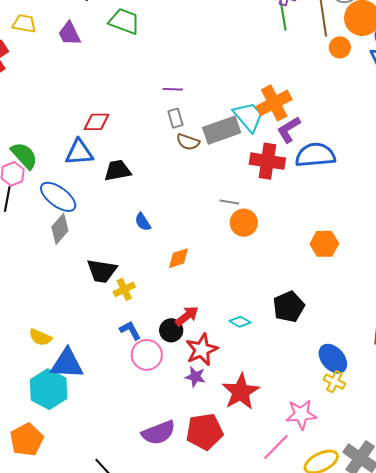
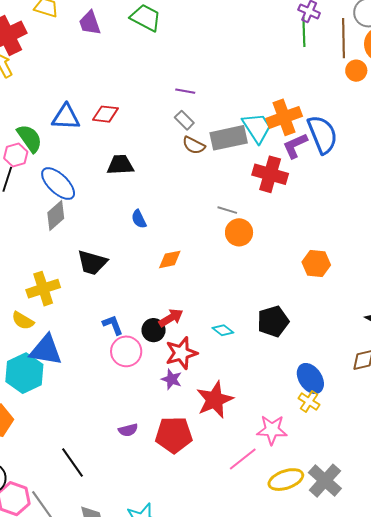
gray rectangle: (175, 118) -> (184, 120), turned -36
blue triangle: (79, 152) -> (66, 117), moved
blue semicircle: (315, 155) -> (323, 134), moved, turned 66
yellow cross: (124, 289) -> (43, 289), moved, size x1.5
purple semicircle: (159, 433) -> (128, 430), size x0.6

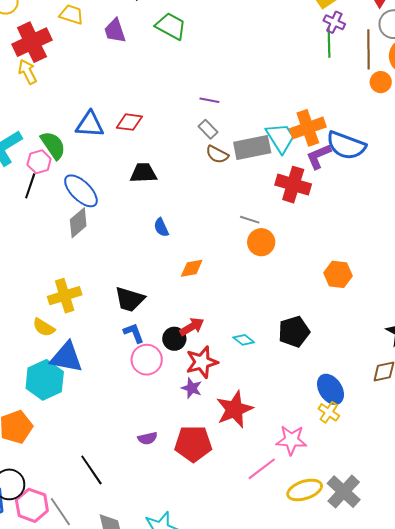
blue semicircle: (323, 134) -> (346, 145), turned 132
black trapezoid: (92, 262) -> (130, 299), moved

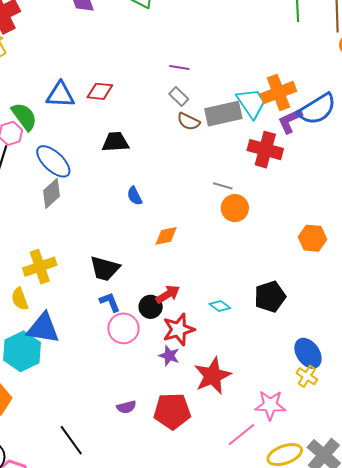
blue semicircle: (346, 145) -> (317, 109), turned -51
yellow semicircle: (44, 327) -> (20, 299), turned 40

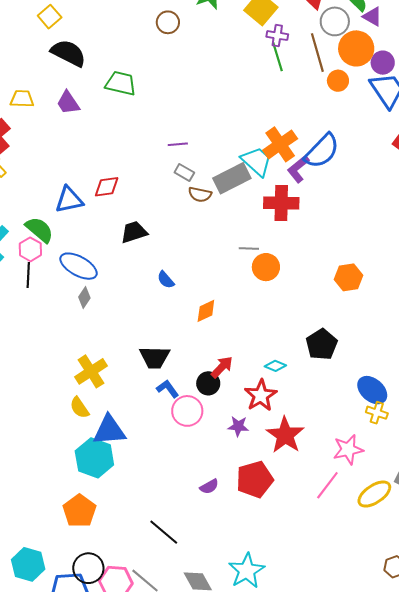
gray diamond: (51, 193) -> (84, 298), size x0.7
red star: (179, 329) -> (261, 395), moved

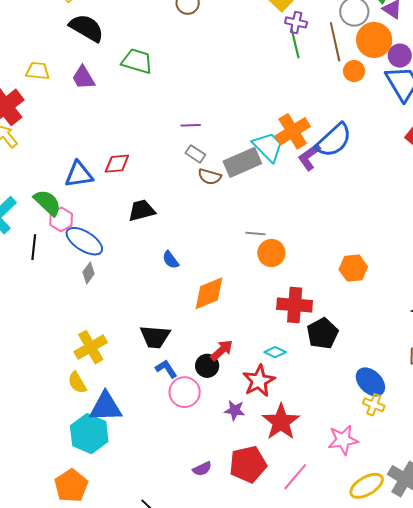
red cross: (281, 203) -> (295, 305), moved
pink hexagon: (30, 249) -> (61, 219), moved
orange diamond: (206, 311) -> (209, 293), size x1.5
pink line: (327, 485) -> (295, 477), moved

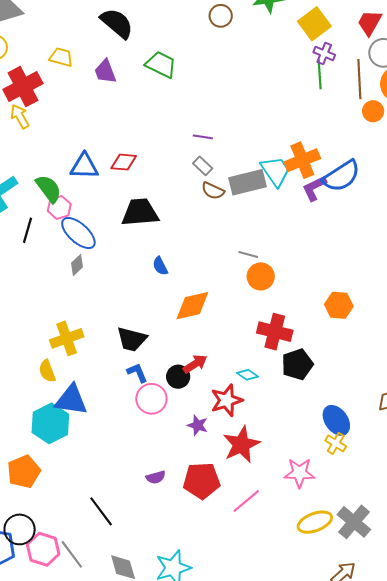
black trapezoid: (142, 210) -> (140, 212), size x1.4

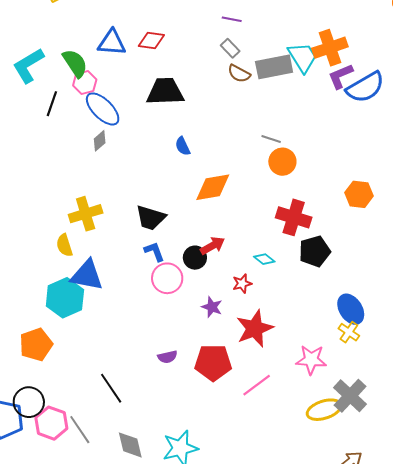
blue semicircle: (341, 176) -> (365, 87), moved
red star: (227, 400) -> (242, 284), size x0.6
gray cross: (354, 522) -> (350, 396), moved

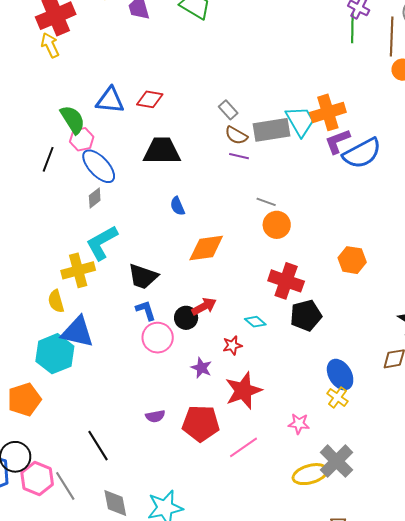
purple line: (232, 19) -> (239, 156), moved
cyan L-shape: (28, 65) -> (102, 243), moved
pink star: (311, 360) -> (299, 424), size x0.7

